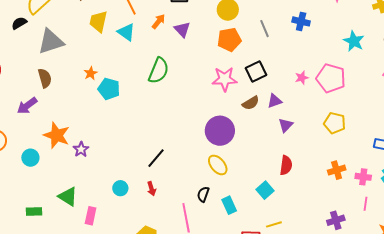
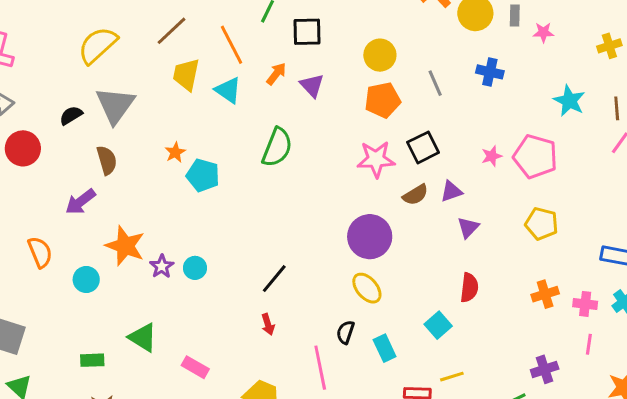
black semicircle: (19, 23) -> (71, 115), moved
gray triangle: (51, 41) -> (115, 105), turned -36
cyan circle: (120, 188) -> (195, 268), moved
pink rectangle: (91, 216) -> (195, 367), moved, turned -72

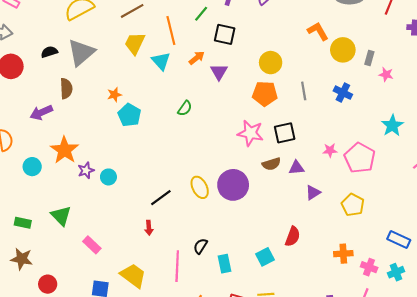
green semicircle: (277, 147) -> (185, 108), size x0.6
purple triangle: (468, 228) -> (313, 193), moved
yellow ellipse: (367, 288) -> (200, 187), moved

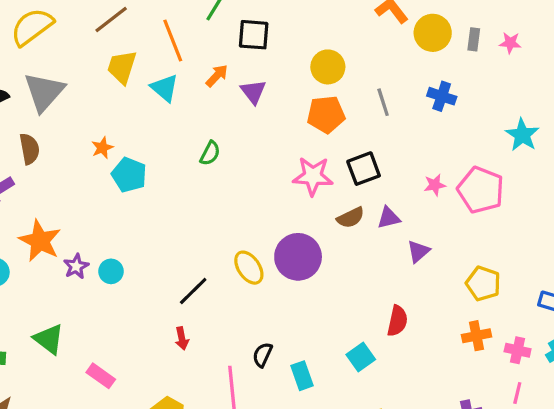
pink star: (386, 74) -> (510, 43), moved
yellow pentagon: (353, 205) -> (483, 283), moved

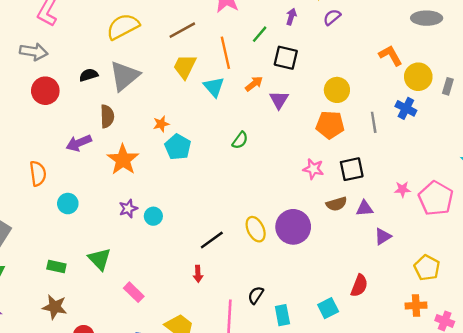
blue cross: (442, 96) -> (406, 108), moved
pink star: (313, 176) -> (313, 169), size x0.7
orange star: (40, 241) -> (123, 160), moved

